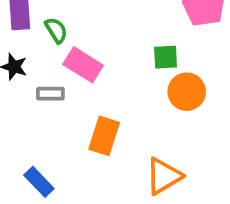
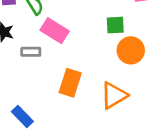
orange triangle: (164, 176) -> (114, 95), moved

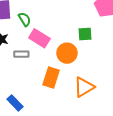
orange circle: (131, 50) -> (67, 53), moved

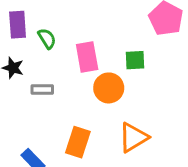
pink rectangle: (39, 38) -> (87, 57), moved, turned 48
orange rectangle: (51, 77) -> (78, 142), moved

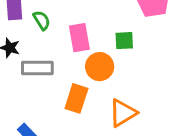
gray rectangle: (42, 89) -> (37, 68), size x1.5
orange rectangle: (78, 142) -> (76, 98), moved

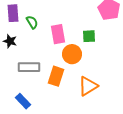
gray rectangle: (37, 68) -> (29, 67), moved

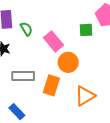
pink rectangle: (58, 34) -> (54, 41), turned -30
green square: (89, 36) -> (86, 30), moved

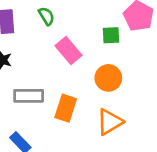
green semicircle: (26, 29) -> (46, 16), moved
orange circle: (68, 62) -> (108, 78), moved

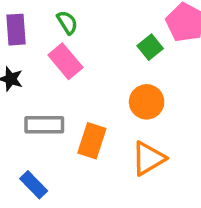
green square: (111, 35) -> (150, 47), turned -36
pink rectangle: (68, 50) -> (65, 61), moved

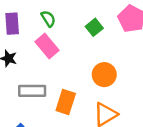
green square: (150, 47) -> (94, 27), moved

